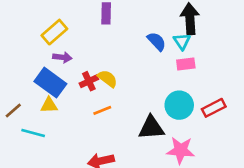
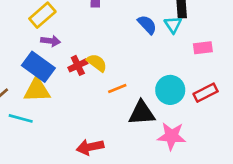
pink rectangle: (186, 64) -> (203, 48), moved
yellow triangle: (49, 105) -> (37, 90), size x1.5
orange line: (102, 110) -> (117, 89), moved

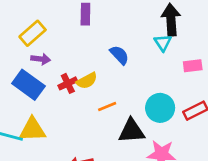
blue semicircle: (147, 25) -> (119, 55), moved
yellow semicircle: (97, 63) -> (87, 81), turned 115
yellow triangle: (37, 90) -> (33, 130), moved

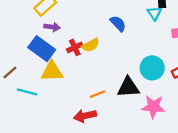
orange line: (107, 107) -> (98, 94), moved
yellow triangle: (33, 130) -> (52, 71), moved

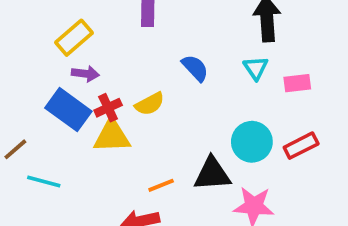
cyan triangle: (154, 13) -> (256, 68), moved
red cross: (75, 47) -> (108, 108), moved
yellow triangle: (52, 71) -> (112, 136), moved

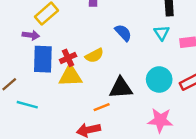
purple arrow: (85, 74) -> (31, 35), moved
blue rectangle: (68, 110) -> (43, 59), turned 56
black triangle: (212, 174) -> (121, 88), moved

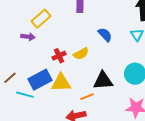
blue rectangle: (43, 59) -> (40, 80), moved, turned 60
yellow triangle: (70, 76) -> (61, 83), moved

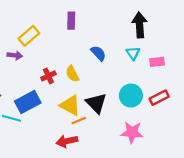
yellow semicircle: (81, 54) -> (72, 74), turned 91
black triangle: (103, 81) -> (96, 103), turned 50
yellow triangle: (61, 83) -> (70, 105), moved, turned 30

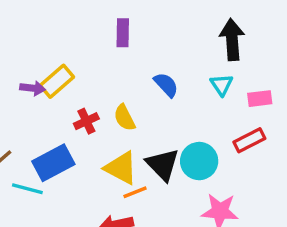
yellow rectangle: (29, 36) -> (57, 81), moved
cyan circle: (131, 96) -> (199, 161), moved
red rectangle: (159, 98) -> (249, 140), moved

